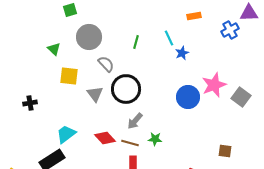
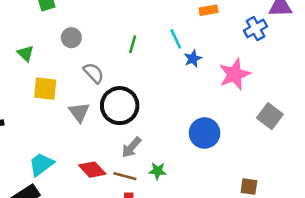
gray circle: (89, 37) -> (71, 38), size x0.6
pink star: (214, 85) -> (235, 74), moved
blue circle: (188, 97) -> (205, 133), moved

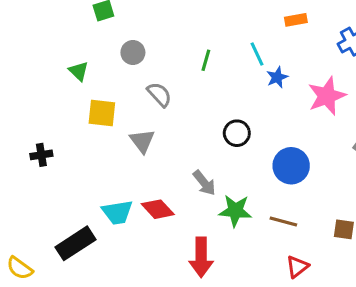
black circle: (120, 106) -> (237, 133), moved, size x0.6
gray arrow: (131, 147) -> (204, 183), turned -80
cyan trapezoid: (41, 164) -> (117, 212), moved, turned -152
green star: (158, 171) -> (235, 211), size x1.5
brown line: (125, 176) -> (283, 222), moved

